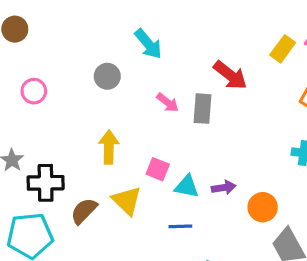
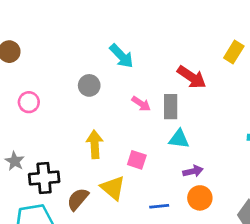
cyan triangle: (187, 186) -> (179, 139), moved
orange circle: (263, 207) -> (200, 198), moved

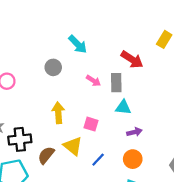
orange circle: (200, 198) -> (133, 159), moved
blue line: (159, 206) -> (98, 160), moved, turned -40

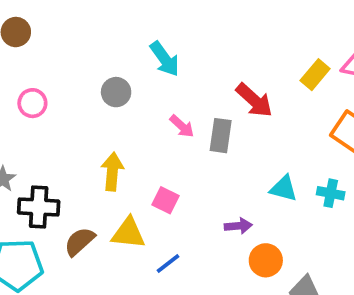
cyan triangle: (123, 107) -> (284, 188), moved
yellow triangle: (73, 146) -> (128, 233), turned -42
orange circle: (133, 159) -> (266, 260), moved

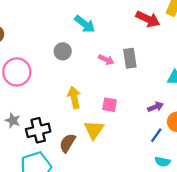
red arrow: (254, 100) -> (148, 19), moved
pink circle: (32, 103) -> (17, 72), size x1.6
yellow triangle: (128, 233) -> (94, 130), turned -45
blue line: (168, 264) -> (156, 135), moved

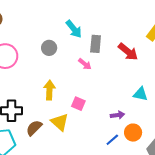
red arrow: (148, 19) -> (128, 52), moved
gray rectangle: (130, 58) -> (96, 44), moved
yellow triangle: (94, 130) -> (60, 122), turned -36

